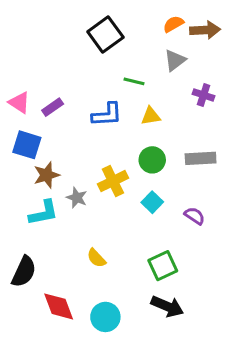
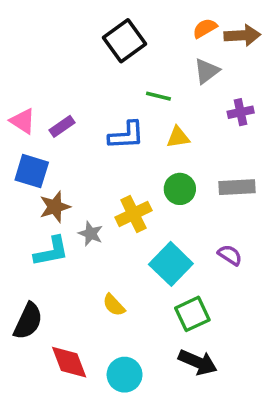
purple cross: (204, 95) -> (241, 112), turned -30
cyan square: (152, 202) -> (171, 264), moved, size x1.6

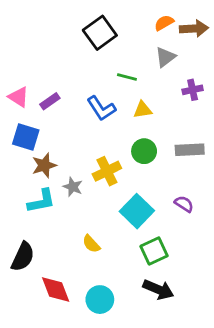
blue L-shape: (126, 135) -> (101, 108), turned 60

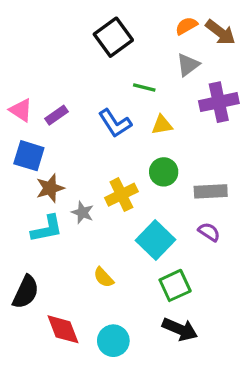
brown arrow: (194, 28) -> (220, 32), turned 40
purple cross: (193, 90) -> (219, 102), size x1.6
gray rectangle: (190, 150) -> (211, 191), moved

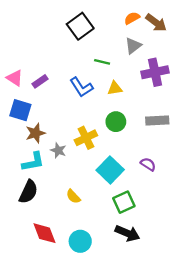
gray rectangle: (211, 191) -> (157, 120), moved
black semicircle: (26, 292) -> (28, 192), moved

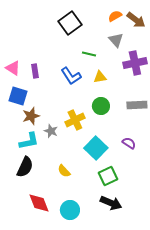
gray triangle: (133, 46) -> (116, 40), turned -35
purple rectangle: (40, 81) -> (35, 71), turned -64

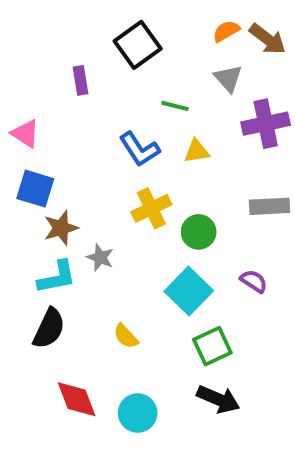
purple rectangle: (35, 71) -> (81, 80), moved
green circle: (101, 106) -> (199, 232), moved
yellow cross: (75, 120) -> (151, 208), moved

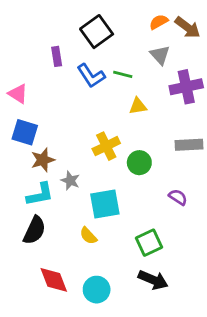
blue L-shape: (140, 149) -> (91, 76), moved
cyan square: (189, 291) -> (105, 204), moved, turned 36

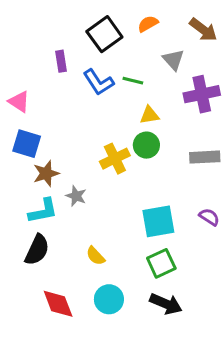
orange semicircle: (159, 22) -> (148, 24), moved
green circle: (139, 163) -> (146, 145), moved
purple semicircle: (178, 197) -> (209, 217), moved
cyan square: (105, 204) -> (158, 221), moved
cyan circle: (97, 290) -> (109, 299), moved

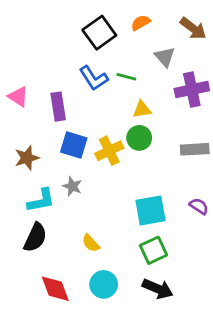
purple rectangle: (61, 61) -> (58, 107), moved, size x1.4
blue square: (27, 144) -> (74, 145), moved
brown star: (46, 173) -> (27, 158), moved

